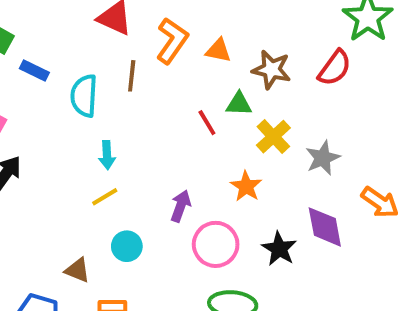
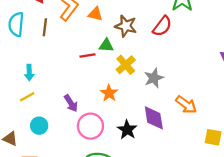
cyan semicircle: (84, 96) -> (16, 24), moved
red line: (207, 123) -> (88, 56), turned -70
purple arrow: (181, 206) -> (71, 103), turned 126

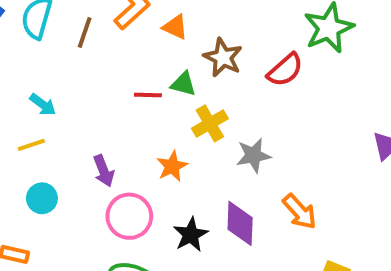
cyan arrow: (29, 73) -> (43, 105), turned -63

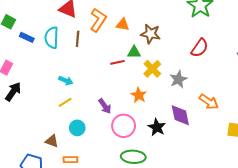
red semicircle: (285, 70) -> (200, 48), moved

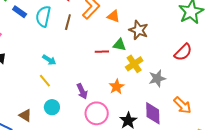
yellow line: (65, 102) -> (45, 81), turned 72

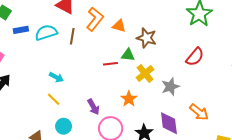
blue rectangle: (20, 12) -> (21, 30), turned -40
cyan semicircle: (43, 16) -> (46, 33), turned 65

